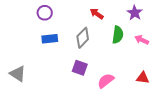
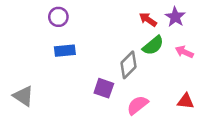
red arrow: (97, 14) -> (148, 19), moved
green semicircle: (118, 35) -> (153, 45), turned 42
gray diamond: (83, 38) -> (128, 65), moved

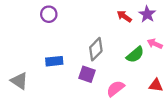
green semicircle: (153, 45) -> (135, 55), moved
blue rectangle: (65, 51) -> (54, 61), moved
gray diamond: (128, 65) -> (96, 49), moved

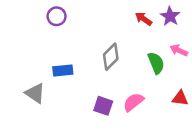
green semicircle: (135, 55) -> (156, 63), turned -72
purple square: (87, 74) -> (103, 106), moved
gray triangle: (19, 81) -> (35, 93), moved

